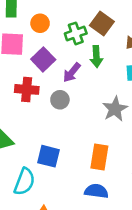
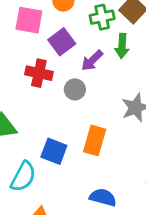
orange rectangle: (99, 157) -> (95, 140), moved

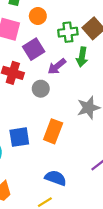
blue square: (54, 151) -> (19, 137), turned -35

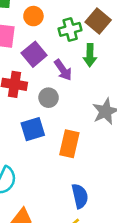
purple arrow: (57, 66) -> (63, 70), turned -78
blue square: (19, 137) -> (33, 129), moved
blue semicircle: (56, 178) -> (80, 196), turned 65

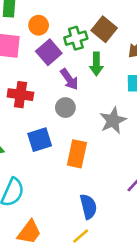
purple square: (34, 54) -> (49, 52), moved
gray circle: (49, 98) -> (65, 108), moved

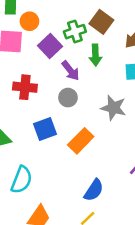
orange circle: (39, 25) -> (29, 21), moved
gray star: (113, 120) -> (113, 108), turned -30
orange rectangle: (77, 154) -> (81, 141), turned 35
blue semicircle: (88, 207) -> (94, 190), turned 50

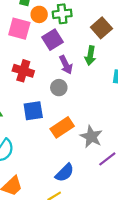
green cross: (75, 32) -> (62, 14), moved
gray star: (113, 108) -> (91, 137), moved

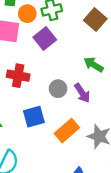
green arrow: (90, 56) -> (94, 65), moved, turned 120
purple arrow: (66, 65) -> (82, 93), moved

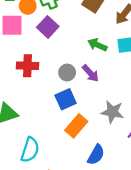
blue square: (34, 117) -> (66, 99), moved
orange rectangle: (67, 131) -> (76, 126), moved

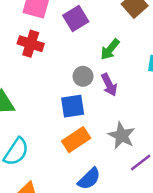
green arrow: (97, 45) -> (110, 49), moved, turned -90
red cross: (28, 66) -> (31, 44), moved

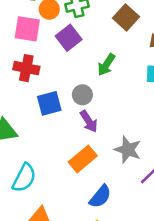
purple arrow: (109, 85) -> (89, 121), moved
blue square: (73, 106) -> (49, 103), moved

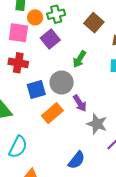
gray circle: (82, 95) -> (62, 83), size x1.5
purple arrow: (89, 121) -> (80, 103), moved
orange rectangle: (83, 159) -> (52, 113), moved

